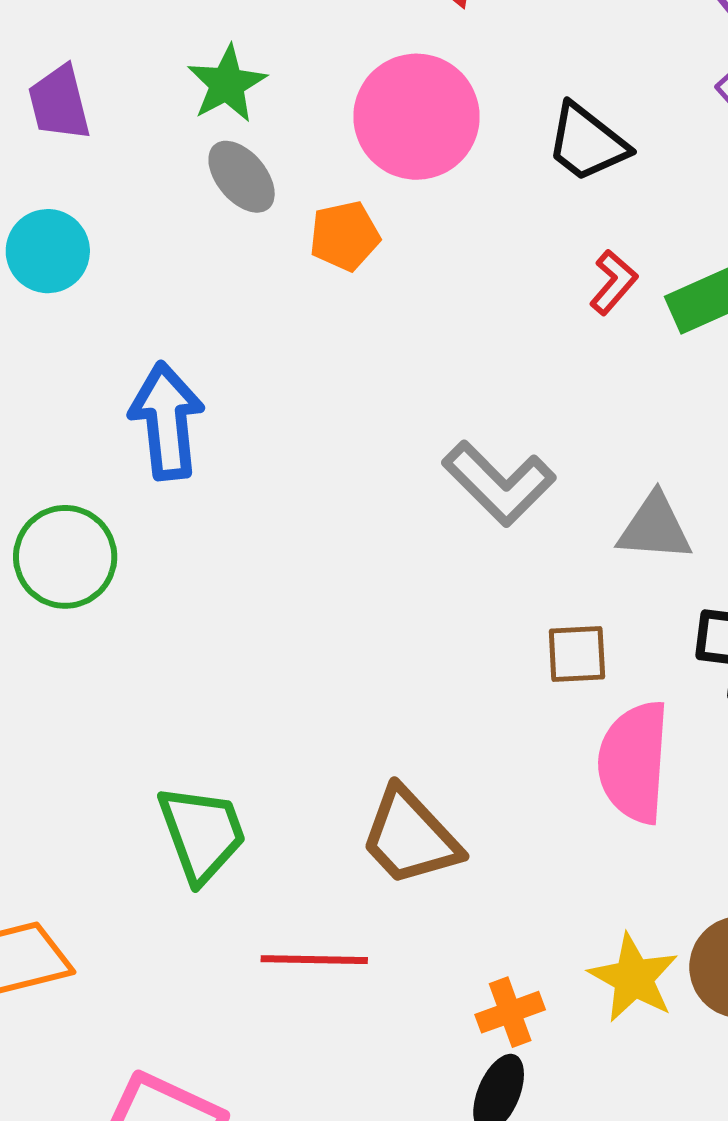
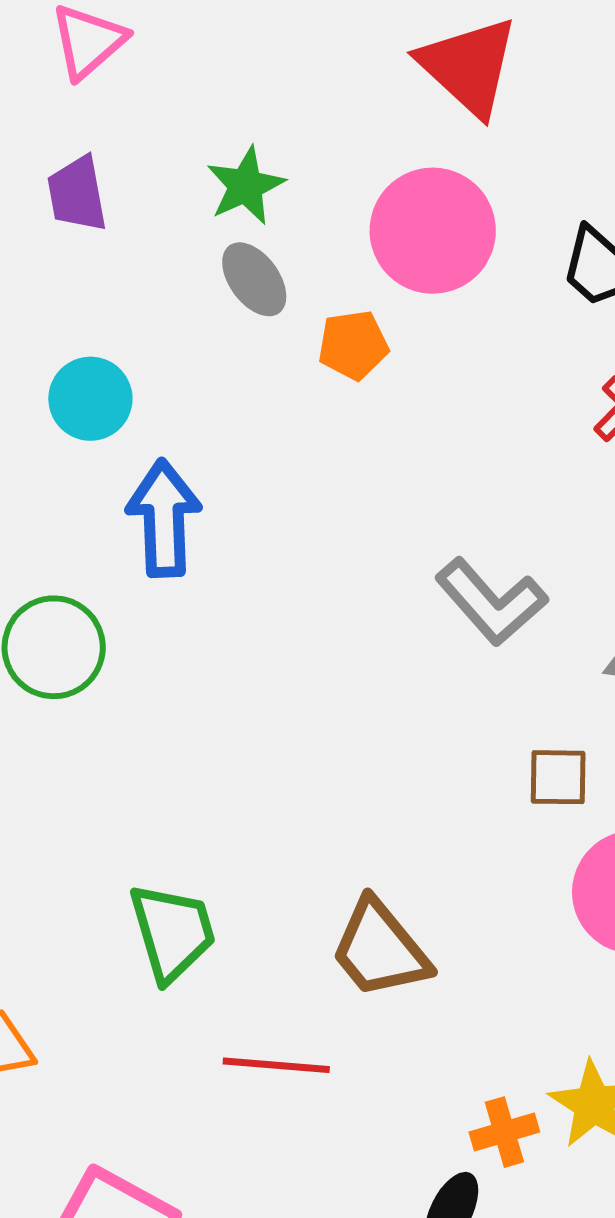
cyan circle: (48, 251) -> (90, 399), moved
orange cross: (510, 1012) -> (504, 1132), moved

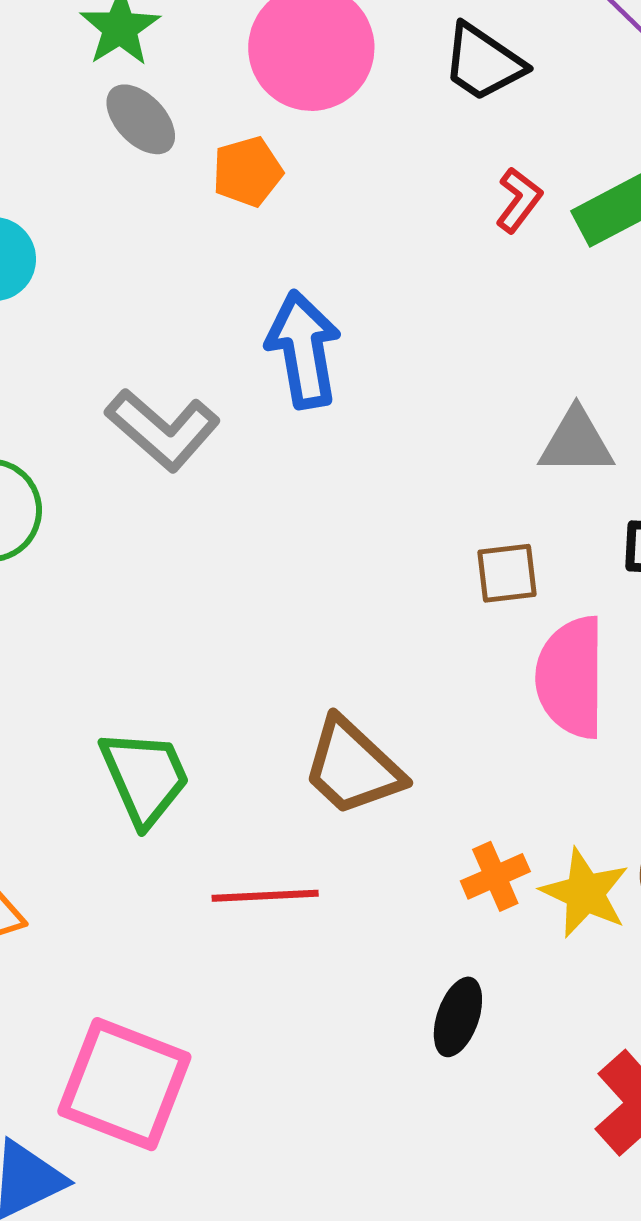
blue arrow: (164, 518) -> (304, 350), moved
gray L-shape: (491, 602) -> (163, 430), moved
orange cross: (504, 1132) -> (495, 876), moved

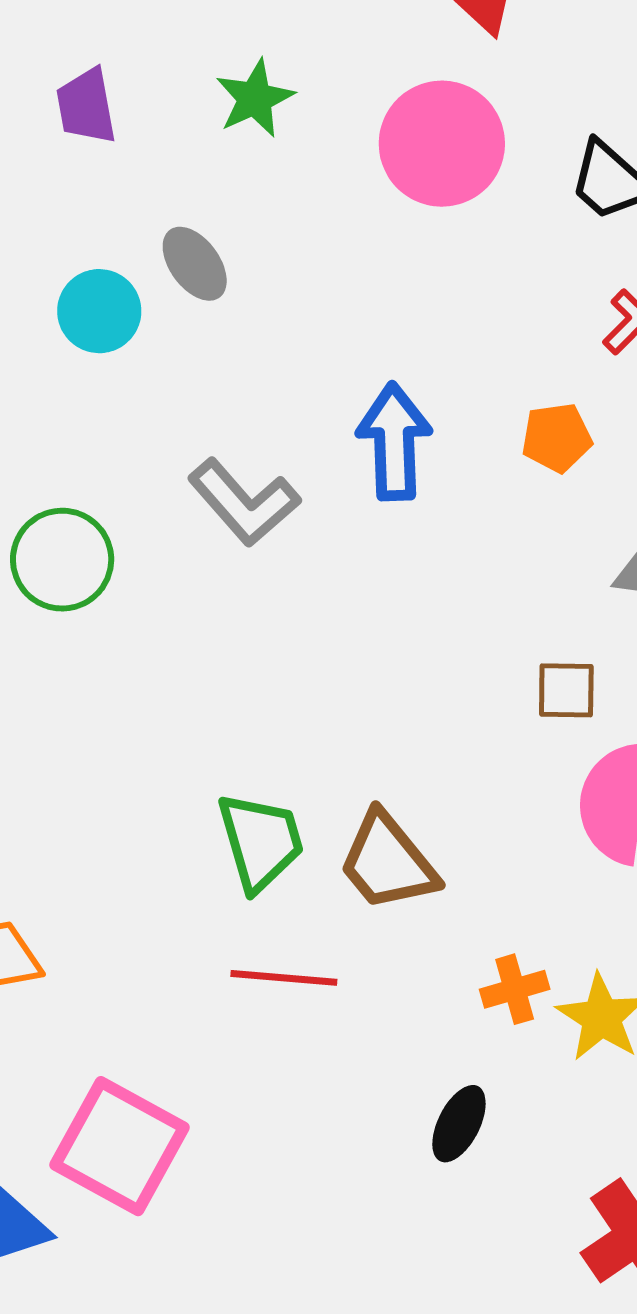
gray ellipse: (141, 119) -> (195, 264), moved
orange pentagon: (247, 172) -> (557, 438), moved
green trapezoid: (145, 777) -> (261, 842), moved

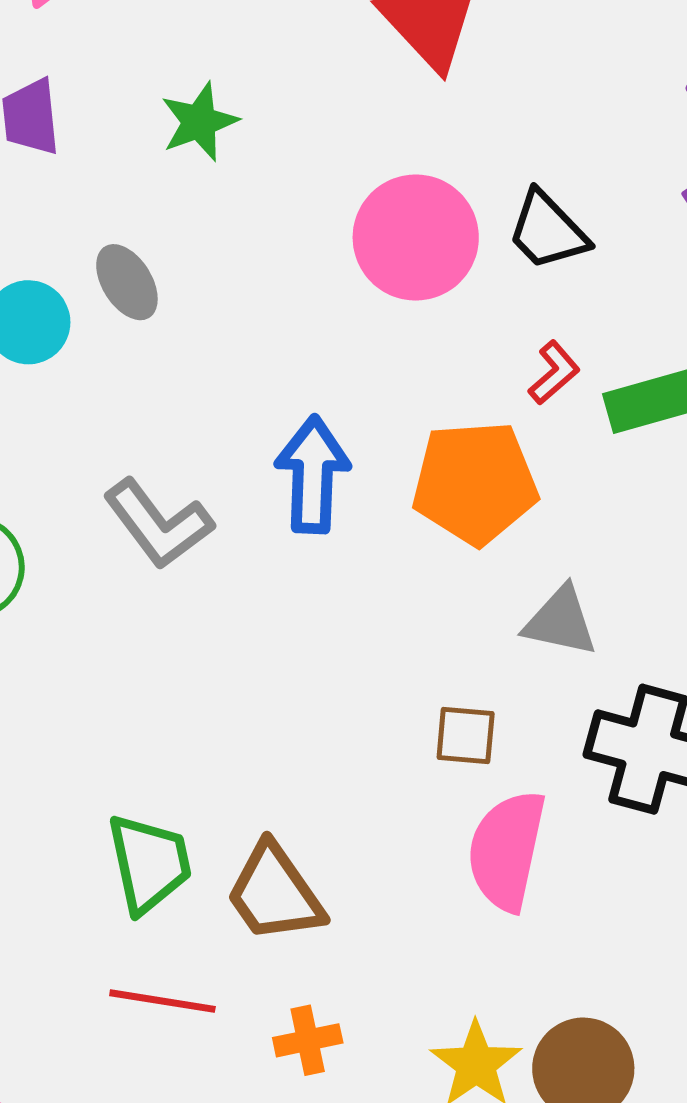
pink circle: (442, 144) -> (416, 238), moved
orange pentagon: (557, 438) -> (475, 483), size x1.8
orange cross: (515, 989) -> (308, 1040), moved

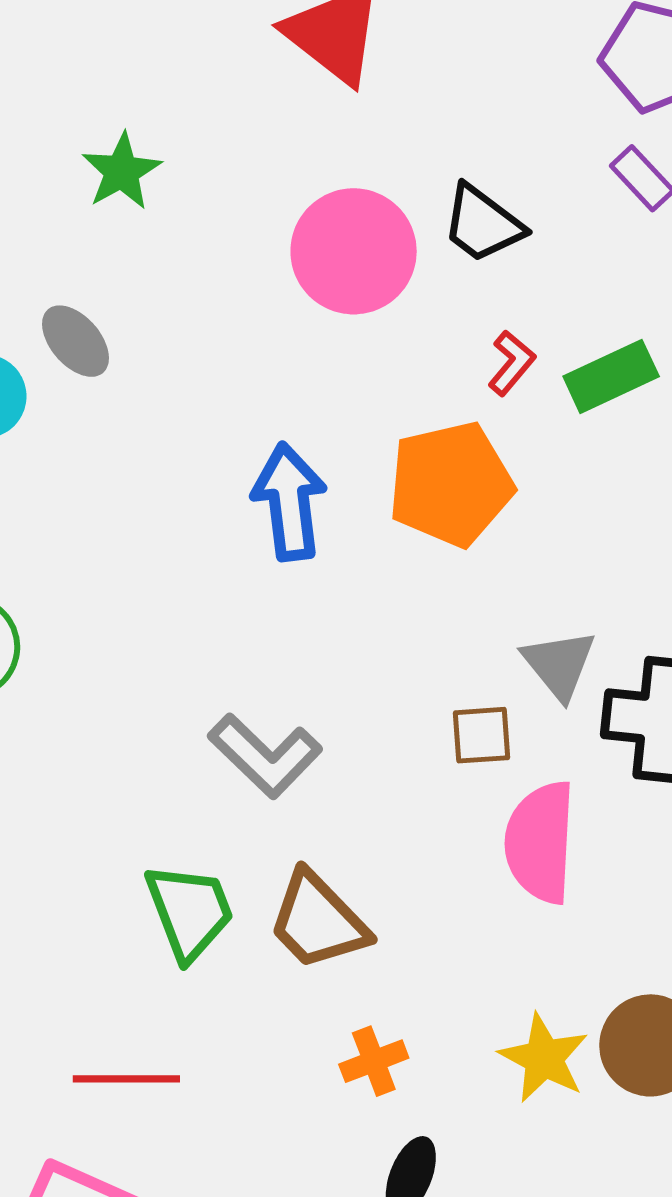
gray L-shape: (158, 524) -> (265, 756), moved
gray triangle: (560, 621) -> (559, 664), moved, turned 48
red line: (162, 1001) -> (126, 1079), moved

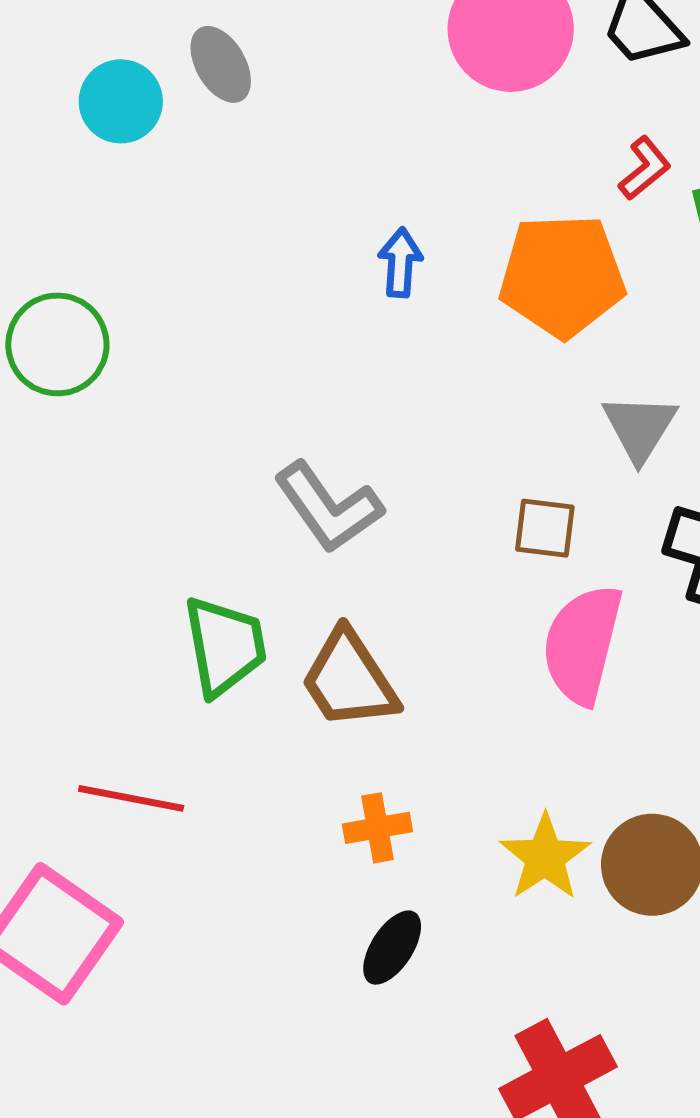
blue arrow: (289, 502) -> (400, 263), size x0.6
gray triangle: (559, 664) -> (640, 428), moved

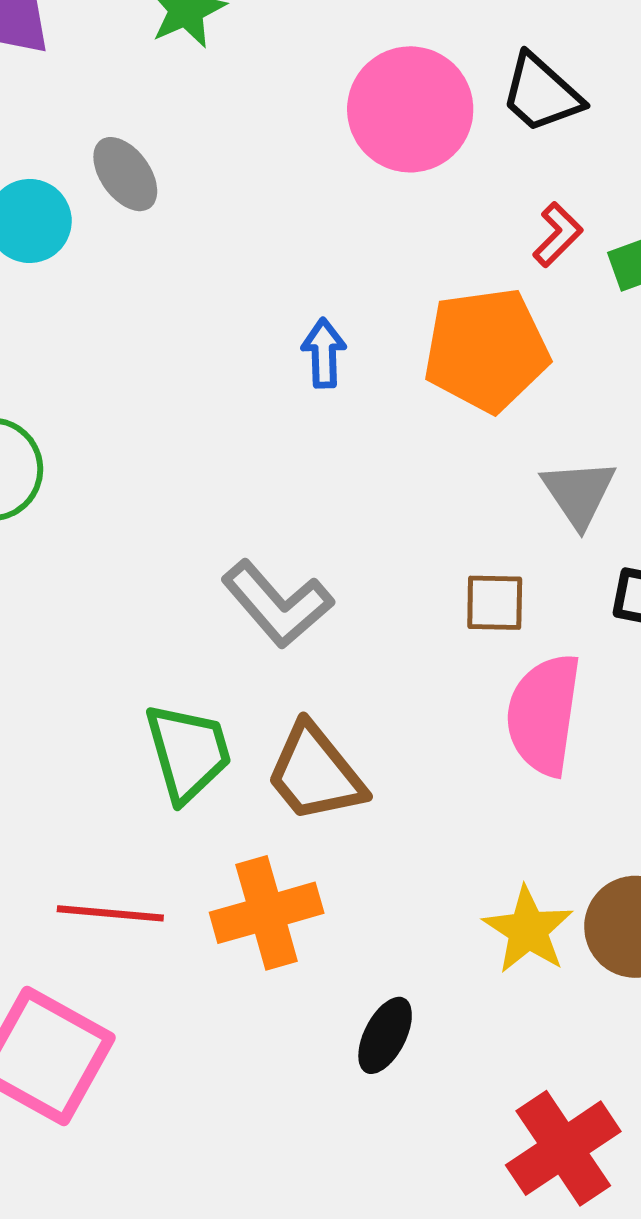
orange cross: (377, 828) -> (267, 913), moved, size x1.6

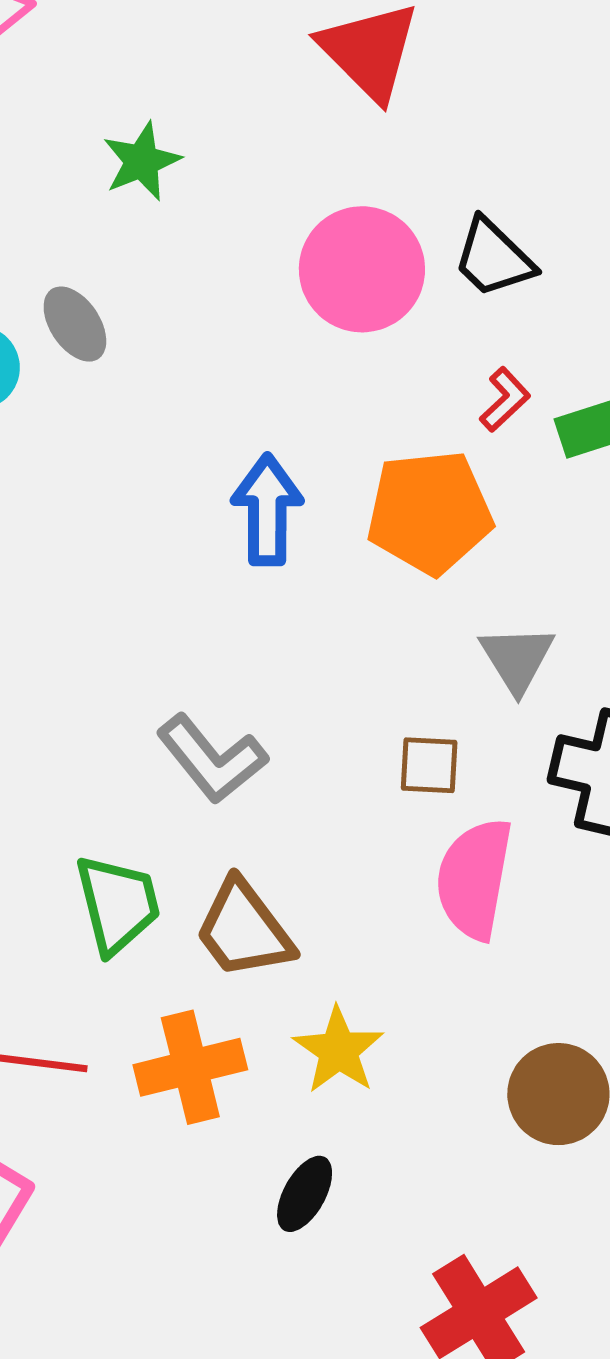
blue arrow: (324, 353) -> (267, 510), size x1.6
yellow star: (528, 930) -> (338, 1050), moved

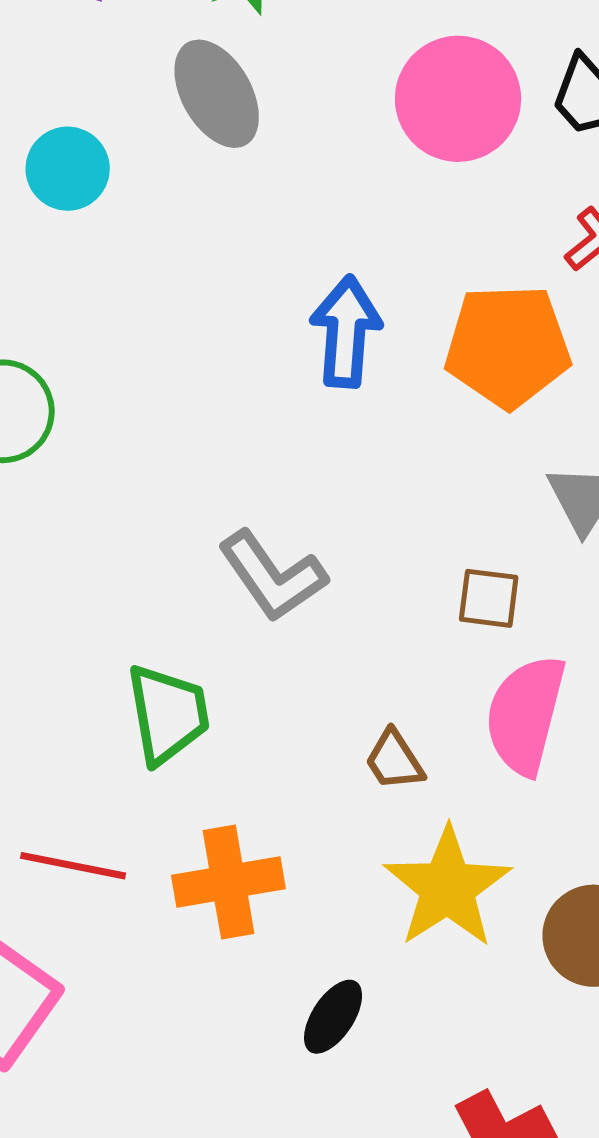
gray ellipse: (75, 324) -> (217, 94), moved, size x1.4
brown trapezoid: (244, 929) -> (394, 760), moved, size x0.6
yellow star: (338, 1050) -> (447, 887), moved, size x1.4

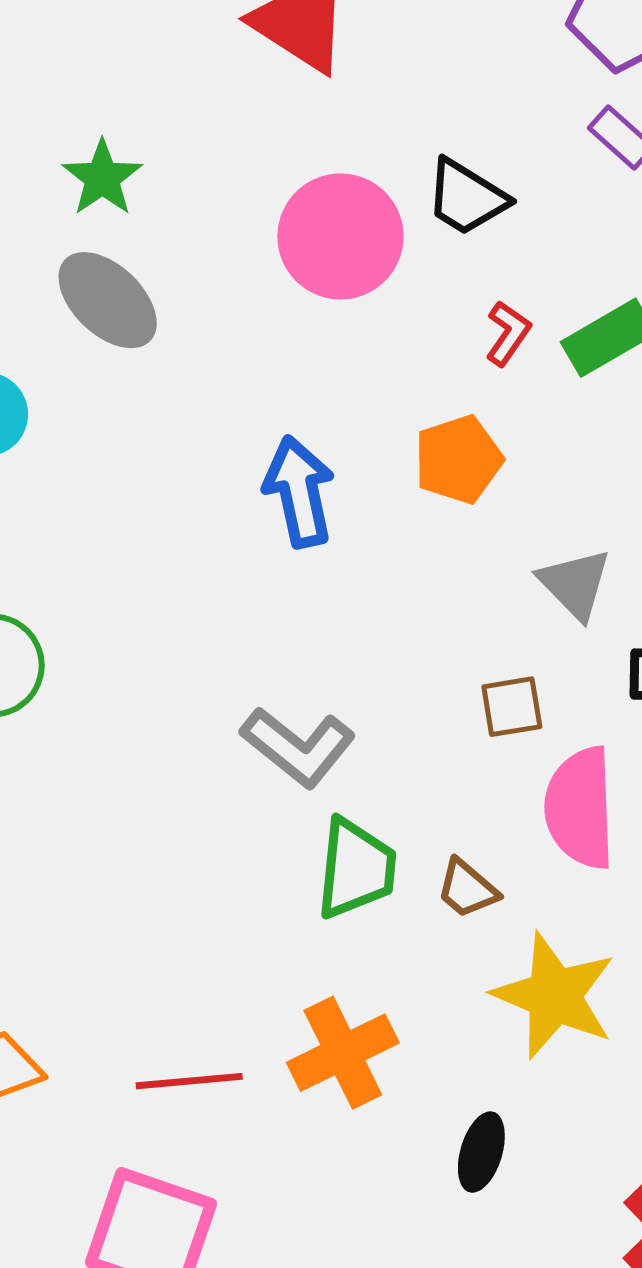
orange pentagon: (508, 346) -> (458, 459), size x0.7
green trapezoid: (168, 714) -> (356, 869), moved, turned 32

